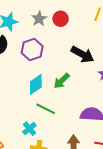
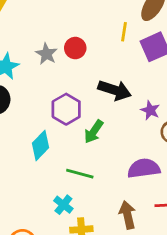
purple hexagon: (32, 50) -> (66, 109), moved
cyan diamond: (36, 84) -> (40, 145), moved

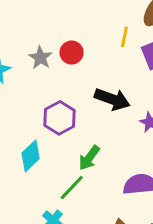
green arrow: (94, 132) -> (89, 158), moved
green line: (80, 174) -> (72, 188), turned -64

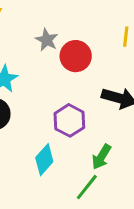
red circle: (72, 53) -> (76, 56), size x1.4
gray star: (40, 58) -> (47, 40), moved

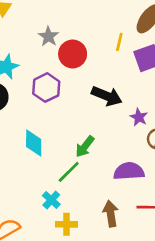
purple hexagon: (69, 120) -> (46, 88), moved
cyan diamond: (44, 160) -> (34, 143), turned -48

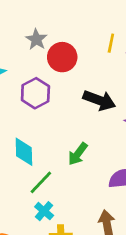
green line: (69, 172) -> (41, 182), moved

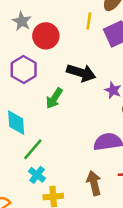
green arrow: (78, 154) -> (54, 98), moved

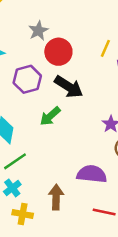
black arrow: (81, 73) -> (69, 87), moved
brown arrow: (94, 183) -> (56, 197), moved

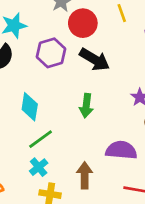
yellow line: (105, 48) -> (122, 13), moved, turned -42
green arrow: (50, 116) -> (86, 106), moved, turned -40

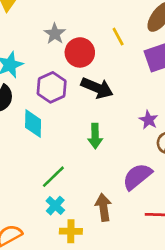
cyan diamond: (30, 107) -> (33, 123), moved
purple semicircle: (121, 150) -> (137, 176), turned -36

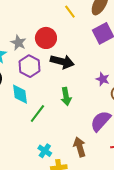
gray star: (55, 34) -> (18, 43), moved
yellow line: (118, 37) -> (70, 12), moved
green line: (53, 177) -> (37, 113), moved

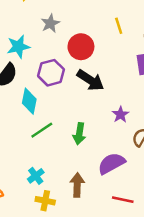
gray star: (18, 43) -> (50, 23), moved
purple star: (103, 79) -> (120, 114), moved
green arrow: (66, 96) -> (79, 134), moved

